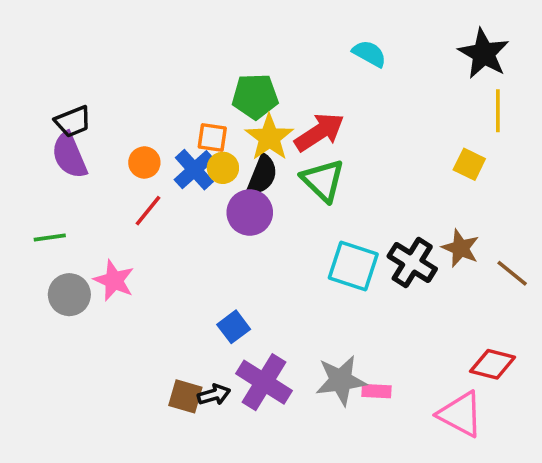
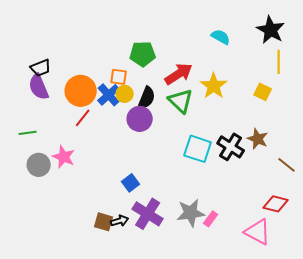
cyan semicircle: (369, 54) -> (221, 37), moved
yellow star: (269, 138) -> (214, 86), moved
orange circle: (144, 163) -> (81, 91), size x1.8
brown line: (512, 273) -> (287, 165), moved
pink rectangle: (376, 391) -> (211, 219), turned -56

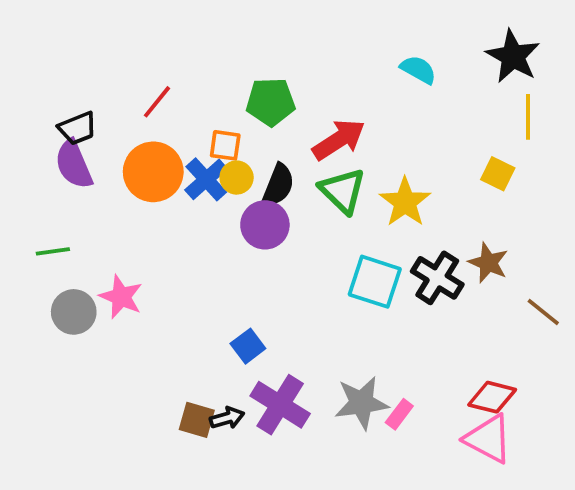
yellow star: (214, 86) -> (405, 202), moved
red line: (83, 118) -> (157, 102), moved
red diamond: (276, 204) -> (492, 397), moved

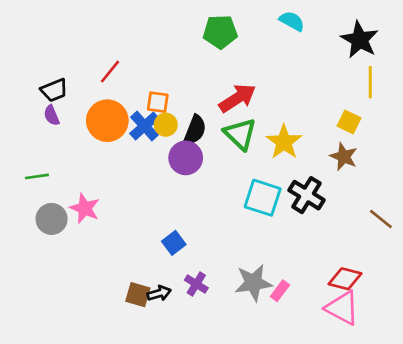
cyan semicircle: (418, 70) -> (292, 21), moved
green pentagon: (271, 102) -> (220, 32), moved
purple semicircle: (74, 164) -> (52, 115), size x0.6
brown star: (488, 263) -> (344, 157), moved
purple cross: (280, 405) -> (196, 284), size x0.6

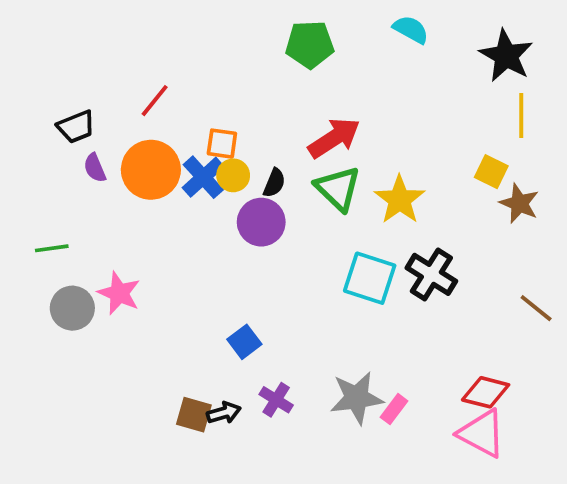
purple semicircle: (52, 115) -> (95, 168), moved
black semicircle: (195, 130) -> (274, 183), size x0.7
brown star: (344, 157) -> (519, 203), moved

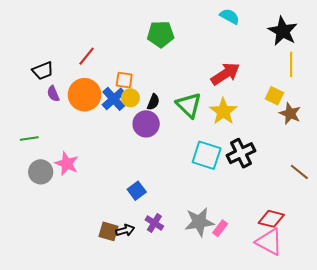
green pentagon: (310, 44) -> (161, 34), moved
red arrow: (334, 138) -> (225, 74), moved
black cross: (431, 274) -> (241, 153), turned 32

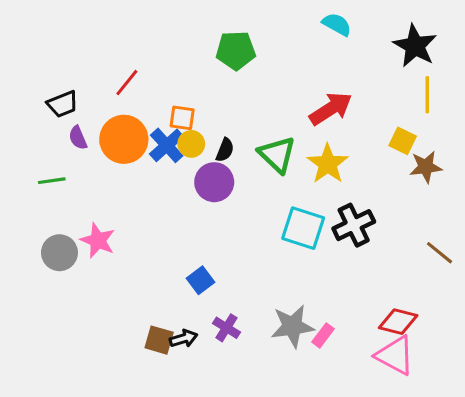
brown star: (290, 113) -> (426, 167), turned -30
green line: (29, 139) -> (52, 181), moved

